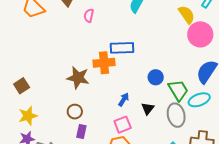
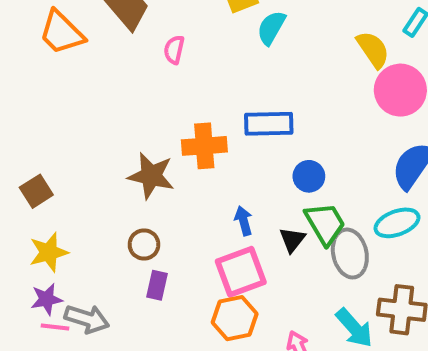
blue rectangle: (122, 48) -> (269, 124), moved
green trapezoid: (178, 90) -> (325, 224), moved
blue arrow: (124, 99) -> (243, 221), turned -48
pink square: (123, 125) -> (241, 272), size x1.4

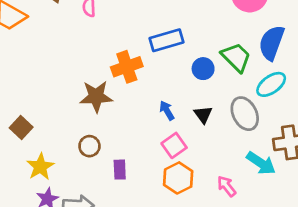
green trapezoid: (325, 224) -> (236, 57), moved
brown circle: (144, 244) -> (89, 146), moved
pink square: (241, 272) -> (174, 145), size x0.7

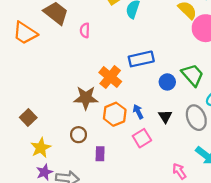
orange cross: (127, 67) -> (110, 77), turned -35
orange hexagon: (178, 178) -> (115, 114), moved

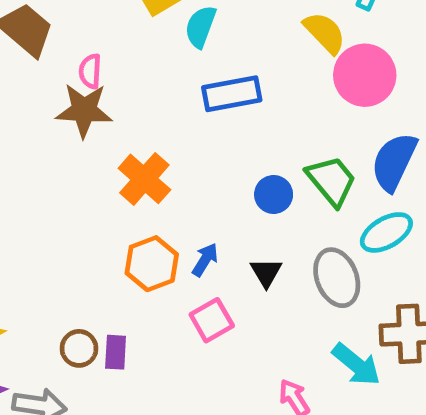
blue rectangle: (141, 59) -> (232, 94), moved
brown star: (86, 98) -> (84, 110), moved
blue arrow: (138, 112) -> (205, 260), turned 56
brown circle: (78, 135) -> (79, 348), moved

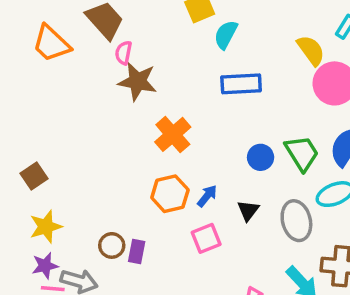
pink semicircle: (90, 71) -> (124, 53), moved

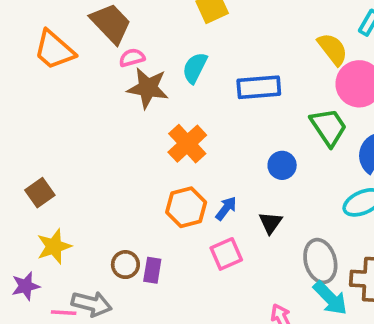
cyan semicircle: (226, 35) -> (195, 68), moved
pink semicircle: (124, 53) -> (132, 58), turned 65
green trapezoid: (302, 153) -> (329, 127), moved
gray ellipse: (296, 221) -> (320, 261), moved
purple star: (45, 266) -> (26, 286), moved

